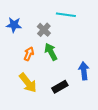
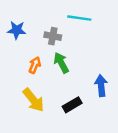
gray cross: (44, 30) -> (53, 36), turned -32

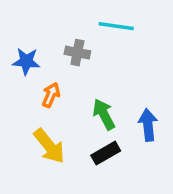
blue star: (17, 30) -> (26, 61), moved
green arrow: (61, 63) -> (104, 114), moved

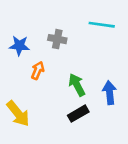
cyan line: (116, 26) -> (102, 25), moved
yellow arrow: (49, 146) -> (18, 114), moved

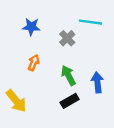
gray cross: (57, 39) -> (67, 38), moved, turned 35
blue star: (19, 46) -> (31, 27), moved

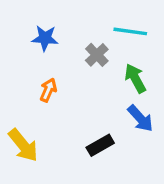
green arrow: (68, 75) -> (135, 78), moved
blue arrow: (97, 82) -> (140, 118), turned 144

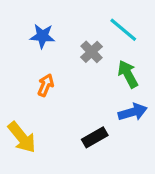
cyan line: (130, 31) -> (123, 30), turned 32
blue arrow: (140, 118) -> (133, 112), turned -64

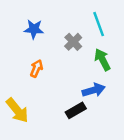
cyan line: (123, 30) -> (99, 24), turned 30
blue arrow: (133, 112) -> (94, 90), moved

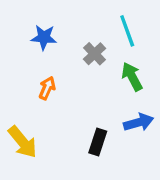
blue arrow: (94, 90) -> (139, 122), moved
black rectangle: (76, 110) -> (98, 142), turned -42

